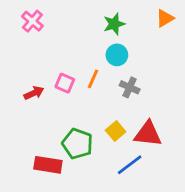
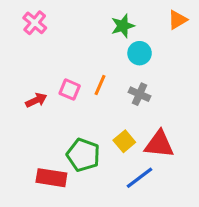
cyan circle: (117, 55) -> (140, 53), moved

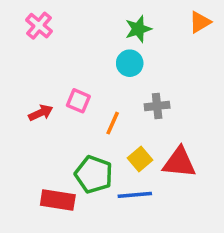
cyan circle: (140, 53) -> (130, 63), moved
orange line: (100, 85) -> (113, 123), moved
gray cross: (140, 94) -> (157, 106), turned -30
blue line: (140, 178) -> (135, 195), moved, turned 32

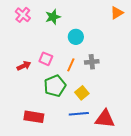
green star: (138, 29) -> (53, 17), moved
orange line: (113, 123) -> (71, 65), moved
red triangle: (179, 162) -> (105, 119), moved
green pentagon: (94, 174) -> (55, 86), moved, turned 30

